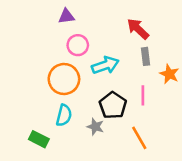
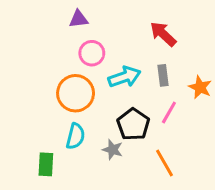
gray rectangle: (145, 56) -> (163, 75), moved
pink line: (143, 95) -> (169, 113), turned 30
green rectangle: (39, 139) -> (46, 164), turned 66

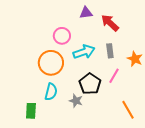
purple triangle: (78, 19) -> (86, 13), moved
orange line: (165, 163) -> (128, 110), moved

